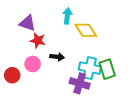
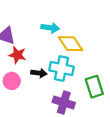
cyan arrow: (67, 16) -> (50, 28), turned 91
cyan cross: (90, 68) -> (62, 69), moved

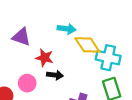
red star: (17, 55) -> (45, 58), moved
cyan cross: (62, 69) -> (108, 58), moved

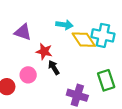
cyan cross: (108, 58) -> (103, 35), moved
black arrow: (55, 75) -> (54, 67), turned -128

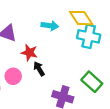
yellow diamond: (84, 40) -> (81, 18), moved
green rectangle: (106, 80) -> (92, 82), turned -30

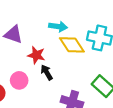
yellow diamond: (81, 18) -> (72, 45), moved

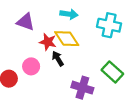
yellow diamond: (72, 45) -> (67, 39), moved

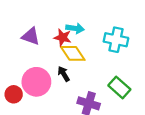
red star: (48, 42) -> (63, 37), moved
pink circle: (31, 66) -> (36, 82), size x1.6

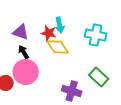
cyan arrow: (75, 28) -> (60, 25), turned 70
black arrow: (64, 74) -> (24, 52), moved

